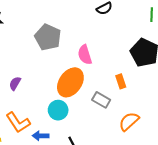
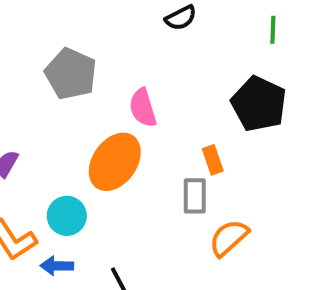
gray rectangle: (101, 100) -> (195, 196), moved, turned 60
cyan circle: (58, 110) -> (67, 216), moved

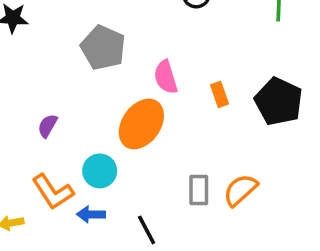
black pentagon: (259, 104) -> (279, 101), moved
orange rectangle: (213, 160) -> (220, 94), moved
gray rectangle: (195, 196) -> (199, 190), moved

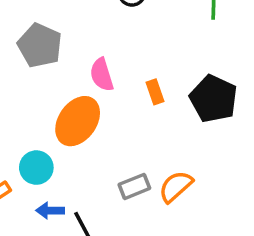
gray rectangle: (199, 190) -> (134, 186), turned 68
blue arrow: (91, 214) -> (50, 211), moved

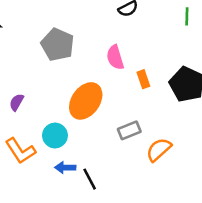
pink semicircle: (102, 75) -> (115, 57), moved
gray rectangle: (134, 186) -> (129, 130), moved

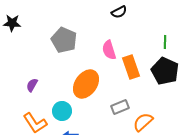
green line: (187, 16) -> (165, 42), moved
orange rectangle: (143, 79) -> (131, 67), size x1.6

